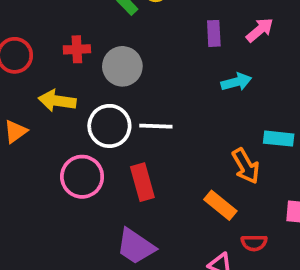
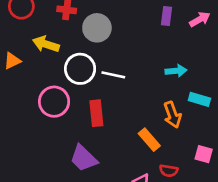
cyan arrow: (236, 82) -> (176, 71), moved

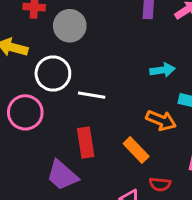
white line: (113, 75) -> (92, 95), moved
red rectangle: (96, 113) -> (86, 143), moved
orange arrow: (172, 115) -> (161, 120), turned -45

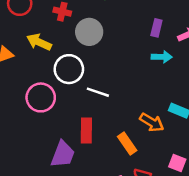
cyan arrow: (162, 70) -> (162, 57), moved
purple trapezoid: (62, 175) -> (63, 154), turned -120

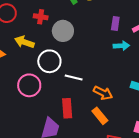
orange arrow: (152, 122) -> (103, 93), moved

